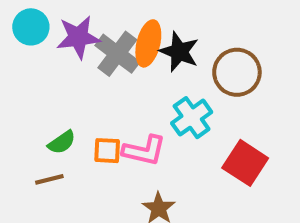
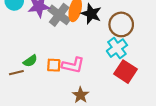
cyan cross: (192, 118) -> (117, 48), moved
brown line: (49, 179) -> (16, 73), moved

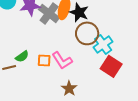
brown circle: (121, 24) -> (87, 33), moved
pink L-shape: (73, 65) -> (62, 60), turned 45

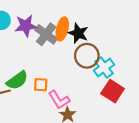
green semicircle: (22, 56) -> (17, 80), size x1.5
pink L-shape: (62, 60) -> (59, 100), moved

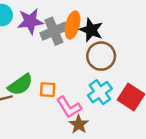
gray cross: (46, 34) -> (54, 31), turned 30
cyan cross: (104, 68) -> (100, 92), moved

